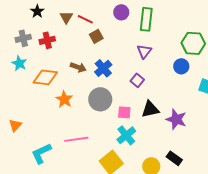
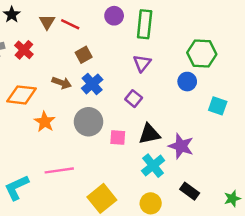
brown square: (96, 36) -> (84, 55), moved
red cross: (47, 40) -> (24, 50), turned -35
cyan cross: (126, 135) -> (153, 166), moved
black rectangle: (174, 158) -> (190, 191), moved

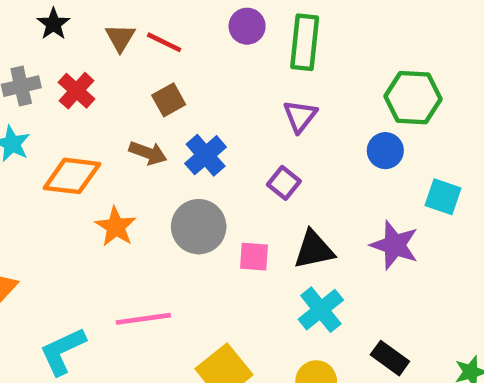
brown square: (84, 55) -> (169, 100), moved
purple star: (181, 146) -> (395, 245), moved

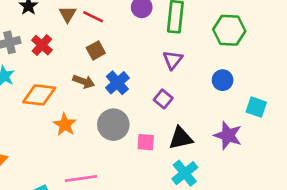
green hexagon: (413, 98) -> (229, 30), moved

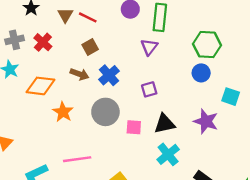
green hexagon: (229, 30) -> (207, 45), moved
purple triangle: (173, 60) -> (149, 47), moved
purple square: (163, 99) -> (149, 89), turned 35

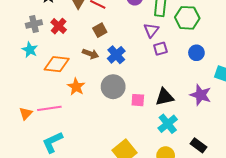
green hexagon: (207, 45) -> (187, 18), moved
purple square: (149, 89) -> (160, 49), moved
pink line: (77, 159) -> (49, 108), moved

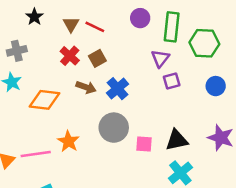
red cross: (59, 26) -> (70, 56), moved
orange star: (76, 87) -> (68, 141), moved

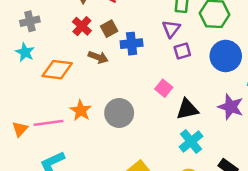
blue circle: (216, 86) -> (226, 56), size x1.6
blue cross: (117, 89) -> (132, 44), moved, turned 35
gray circle: (114, 128) -> (119, 113), moved
pink square: (144, 144) -> (164, 88), moved, turned 35

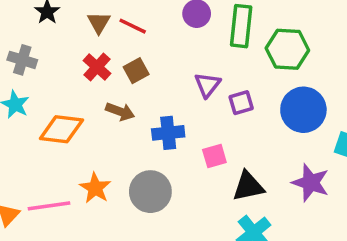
gray cross: (30, 21) -> (22, 60), turned 30
purple triangle: (171, 29) -> (207, 85), moved
blue cross: (132, 44) -> (168, 133), moved
pink square: (164, 88) -> (214, 156), turned 35

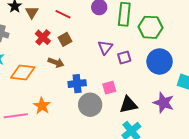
brown triangle: (99, 23) -> (32, 12), moved
blue cross: (168, 133) -> (77, 84), moved
gray circle: (150, 192) -> (90, 105), moved

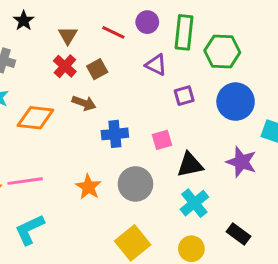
brown triangle: (32, 12) -> (68, 35), moved
red line: (63, 14) -> (113, 32), moved
purple triangle: (105, 47) -> (156, 65), moved, turned -42
gray circle: (90, 105) -> (135, 184), moved
orange star: (42, 106) -> (88, 187), moved

